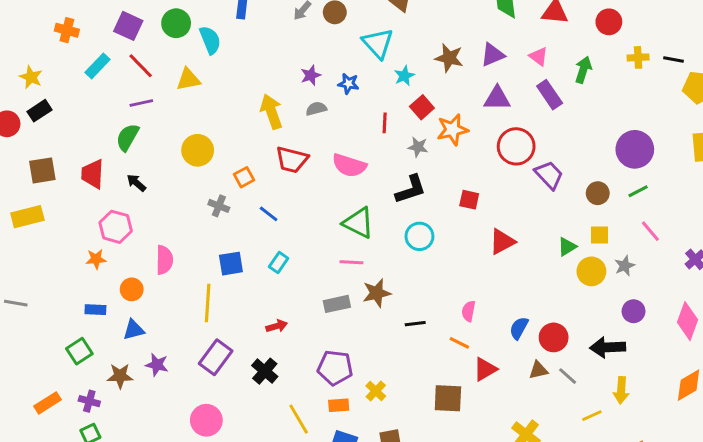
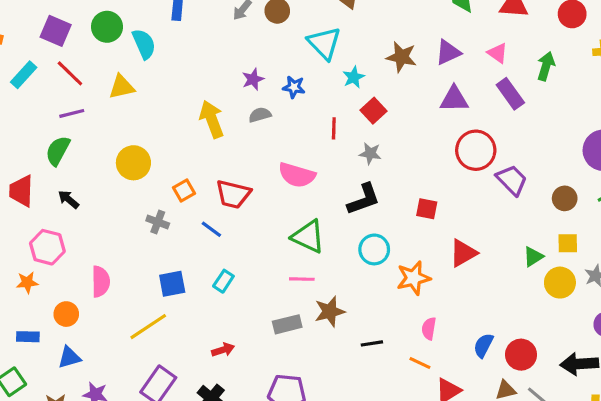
orange star: (452, 130) -> (414, 278), moved
red trapezoid: (292, 160) -> (233, 194), moved
yellow line: (208, 303) -> (148, 327), turned 54

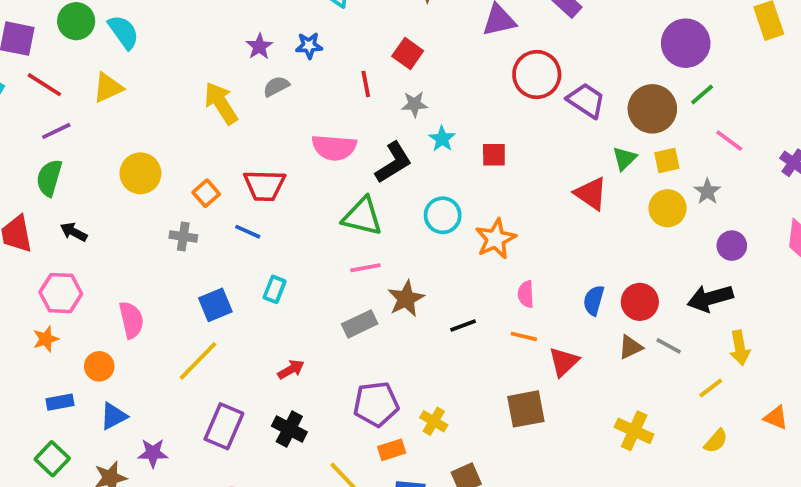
cyan star: (354, 77) -> (442, 139), moved
brown circle: (565, 198) -> (652, 109), size x1.6
black L-shape: (364, 199) -> (394, 163), moved
red triangle: (463, 253) -> (591, 194), moved, turned -44
green triangle: (533, 257) -> (625, 158), moved

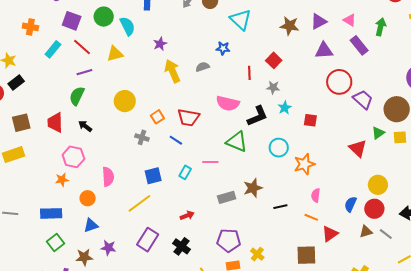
purple star: (259, 46) -> (160, 44), moved
yellow circle: (668, 208) -> (378, 185), moved
pink line: (365, 268) -> (210, 162), moved
blue rectangle: (60, 402) -> (51, 213), moved, size x1.5

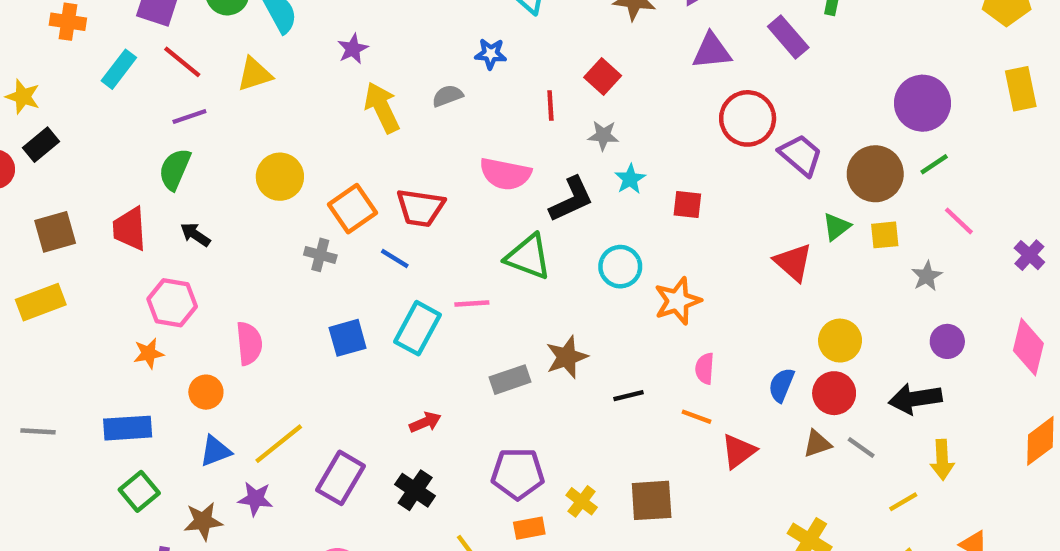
orange square: (157, 117) -> (353, 209), size x1.5
cyan rectangle: (185, 172) -> (417, 328), size x1.6
yellow line: (139, 203) -> (279, 444), moved
brown square: (306, 255) -> (652, 500), moved

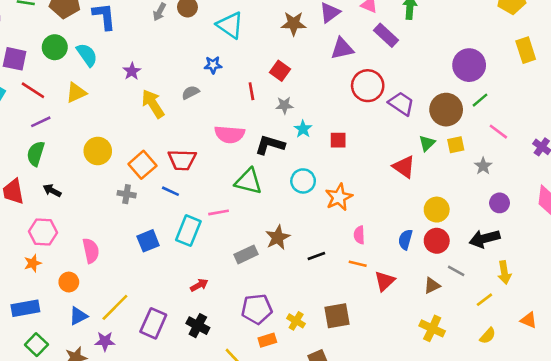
black L-shape: (571, 199) -> (270, 145), turned -132
brown triangle: (817, 444) -> (432, 286), moved

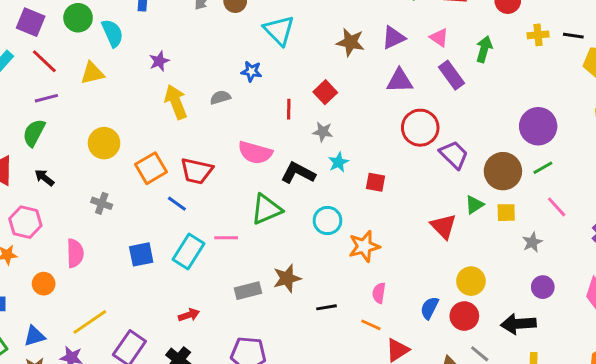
green triangle: (248, 181) -> (266, 209), turned -48
gray cross: (127, 194) -> (102, 203), moved
blue triangle: (78, 316) -> (34, 336), moved

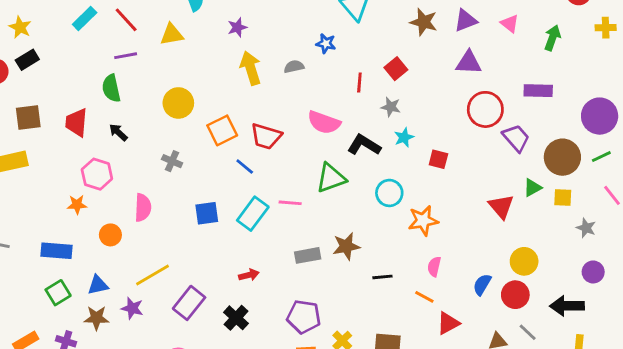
purple rectangle: (452, 75) -> (538, 91), moved, turned -56
green semicircle: (34, 133) -> (111, 88), turned -44
gray star: (532, 242) -> (586, 228), turned -30

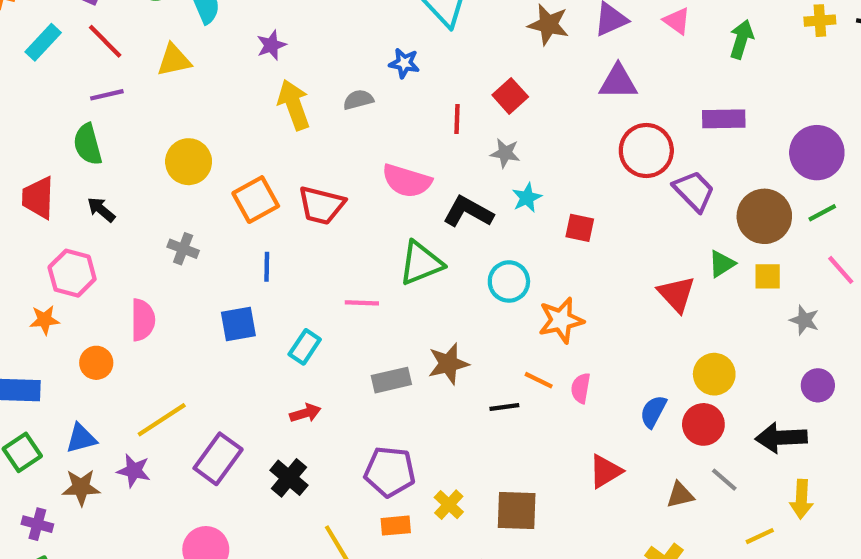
blue line: (245, 167) -> (267, 267), moved, turned 54
cyan rectangle: (253, 214) -> (305, 347), moved, size x0.7
orange line: (424, 297) -> (539, 380), moved

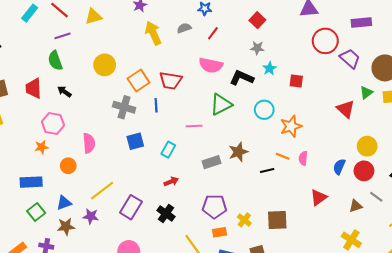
red line: (457, 119) -> (213, 33), moved, turned 40
gray cross: (183, 249) -> (124, 107), moved, size x1.5
blue line: (267, 267) -> (156, 105), moved

